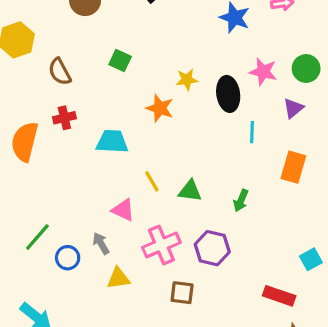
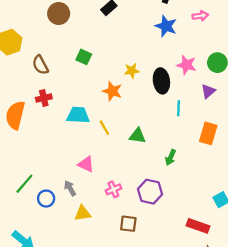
yellow line: (152, 181) -> (104, 128), moved
green triangle: (190, 191) -> (137, 136), moved
pink cross: (161, 245) -> (113, 189), size x0.6

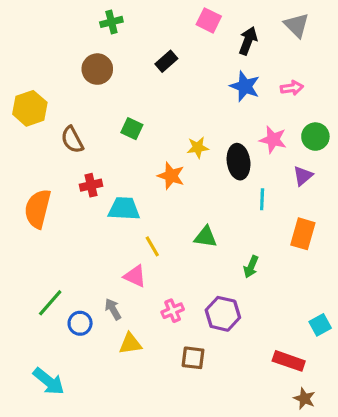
pink arrow: (200, 16) -> (292, 88), moved
red cross: (44, 98) -> (91, 185), moved
yellow line: (104, 128) -> (152, 246), moved

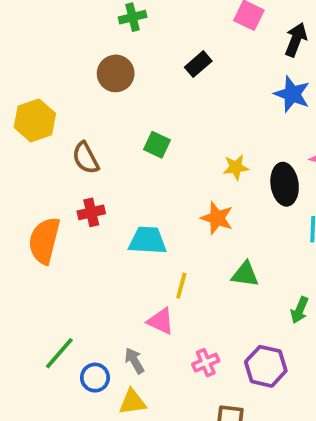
orange star: (171, 176) -> (217, 218), moved
red cross: (91, 185) -> (91, 212), moved
yellow line: (152, 246) -> (181, 286), turned 45
yellow triangle: (130, 344) -> (133, 402), moved

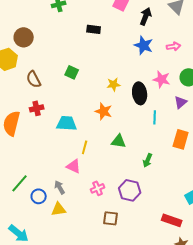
black rectangle: (198, 64) -> (94, 29), turned 48
brown circle: (116, 73) -> (24, 37), moved

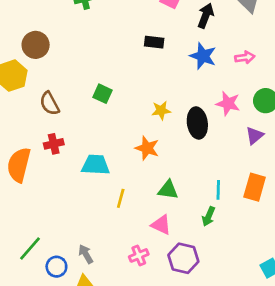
black rectangle: (94, 29) -> (154, 42), moved
cyan line: (155, 117) -> (218, 190), moved
pink triangle: (74, 166) -> (161, 225), moved

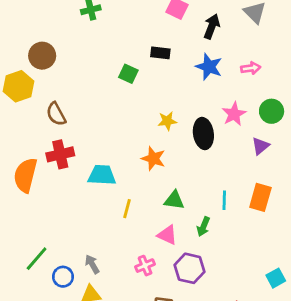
green square: (103, 94) -> (128, 74), moved
pink star: (228, 103) -> (234, 114), turned 30
red cross: (54, 144) -> (60, 154), size x1.4
green arrow: (208, 216) -> (203, 227), moved

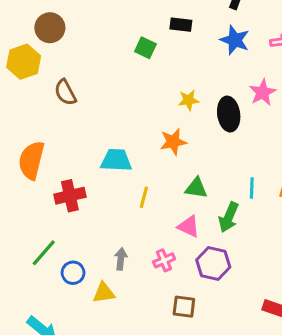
red cross: (60, 154) -> (70, 196), moved
orange star: (153, 159) -> (173, 142), turned -30
green arrow: (203, 227) -> (229, 217), size x1.4
gray arrow: (92, 264) -> (121, 259), moved, turned 36

